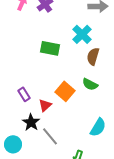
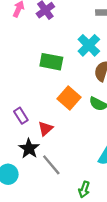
orange square: (65, 91) -> (69, 98), moved

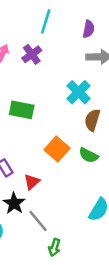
green rectangle: (51, 62) -> (22, 110), moved
green arrow: (84, 189) -> (54, 247), moved

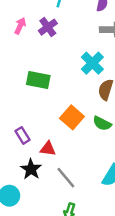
red triangle: (32, 182) -> (48, 149), turned 49
gray line: (38, 221) -> (66, 178), moved

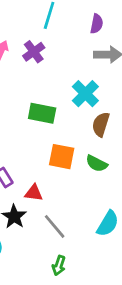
green rectangle: (38, 80) -> (42, 113), moved
orange square: (72, 117) -> (62, 157), turned -30

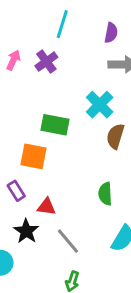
orange square: (62, 157) -> (33, 156), moved
green semicircle: (97, 164) -> (105, 194), moved, turned 60

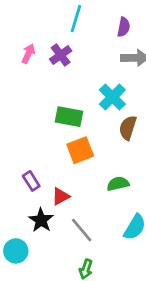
orange square: (33, 156) -> (80, 150), moved, turned -32
green semicircle: (105, 194) -> (118, 184), turned 80
red triangle: (46, 207) -> (61, 196), turned -36

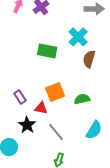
orange square: (80, 150) -> (55, 92), moved
red triangle: (61, 196) -> (41, 108), turned 40

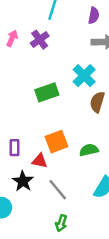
green rectangle: (47, 51) -> (47, 92), turned -30
purple rectangle: (20, 97) -> (14, 148), turned 32

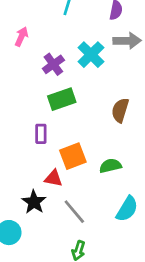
purple cross: (40, 40) -> (53, 64), moved
cyan cross: (84, 76) -> (91, 55), moved
purple rectangle: (14, 148) -> (41, 134), moved

